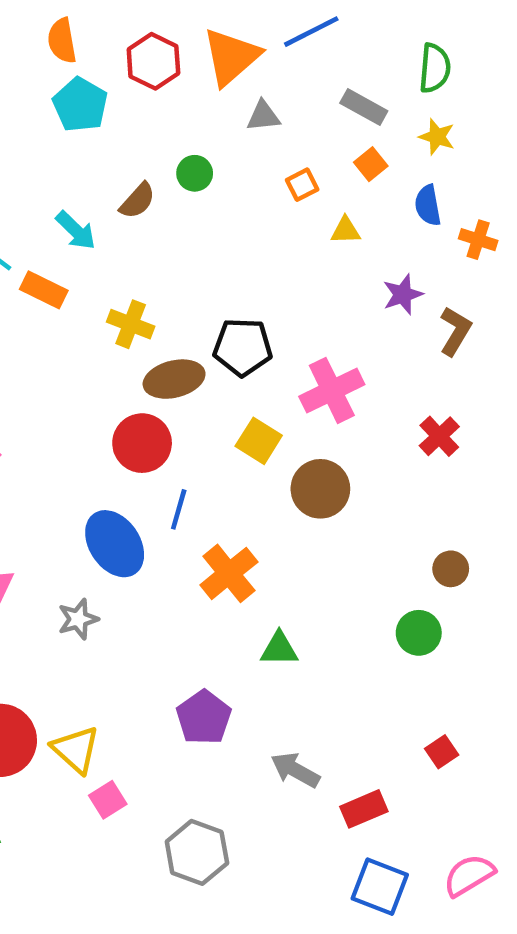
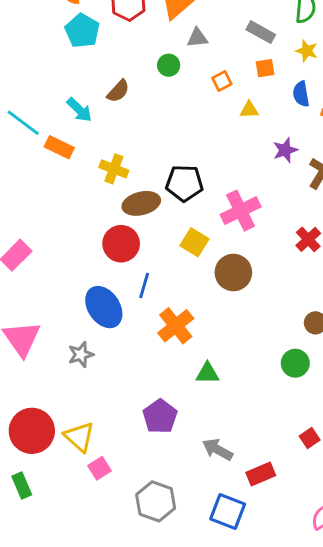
orange square: (371, 164) -> (265, 68), turned 30
green circle: (195, 173) -> (169, 65), moved
blue square: (380, 887) -> (228, 511), moved

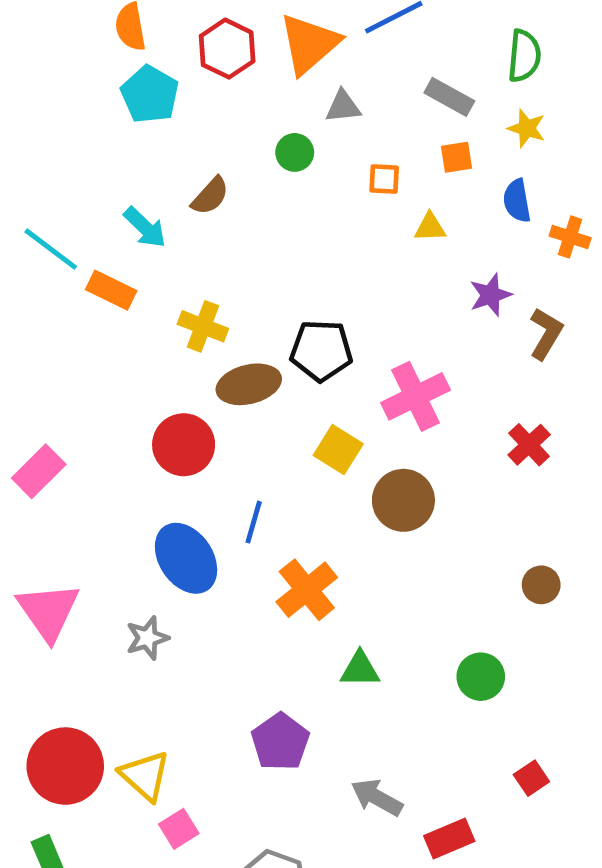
orange square: (222, 81) -> (384, 179), turned 30
red circle: (121, 244) -> (184, 445), moved
green circle: (295, 363) -> (481, 677), moved

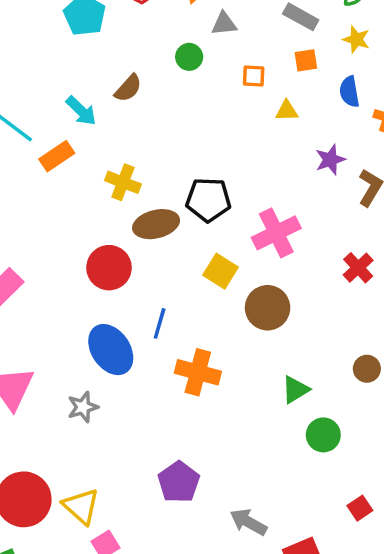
orange rectangle: (111, 290) -> (57, 156), turned -60
orange cross: (307, 590) -> (198, 372), turned -36
green triangle: (360, 669) -> (295, 390), moved, turned -32

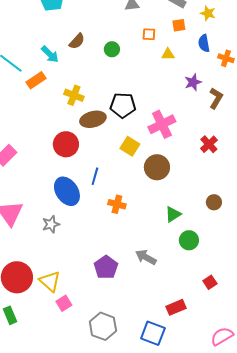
green circle: (189, 57) -> (112, 49), moved
orange cross: (198, 372) -> (117, 204), size x0.7
gray arrow: (248, 522) -> (146, 257), moved

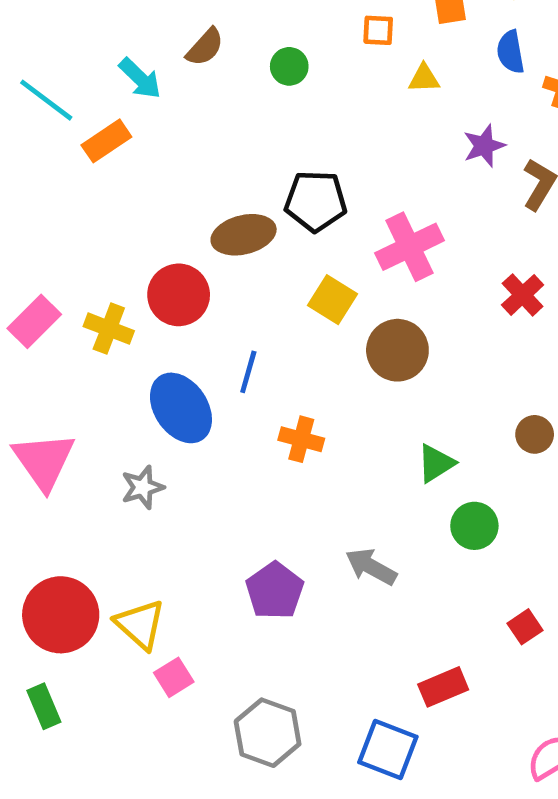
yellow cross: (74, 95) -> (109, 329), moved

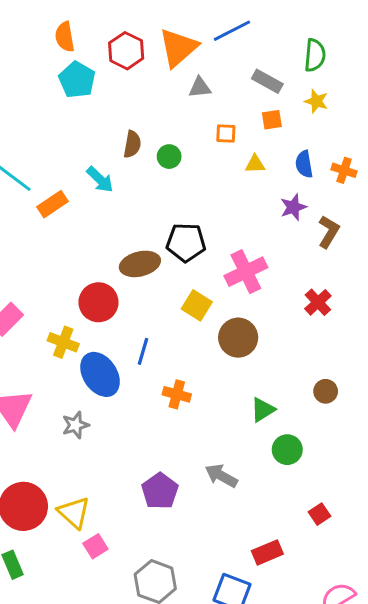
brown semicircle: (205, 47) -> (132, 144), moved, turned -32
blue semicircle: (511, 52) -> (304, 164), moved
cyan arrow: (140, 78) -> (100, 180), moved
yellow cross: (109, 329) -> (63, 342), moved

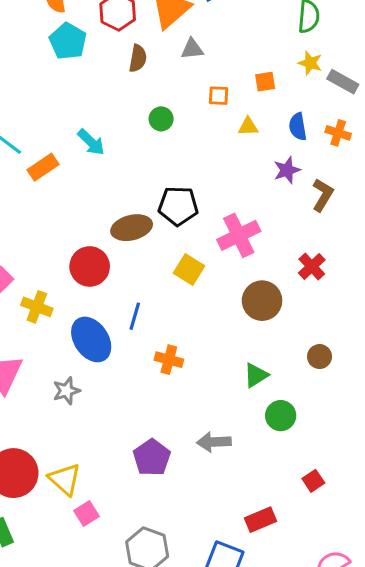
gray rectangle: (267, 81) -> (343, 82), moved
brown semicircle: (132, 144) -> (138, 58), moved
brown circle: (238, 338) -> (262, 301), moved
yellow cross: (63, 342) -> (37, 307), moved
gray arrow: (221, 476) -> (214, 442), turned -32

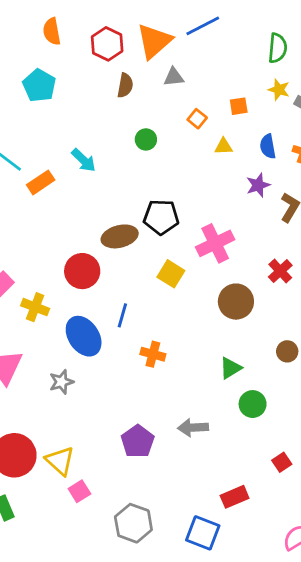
cyan pentagon: (68, 41) -> (39, 85), moved
orange square: (219, 96) -> (197, 119), turned 36

